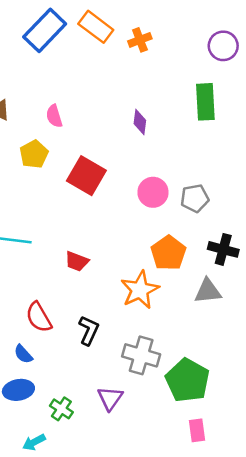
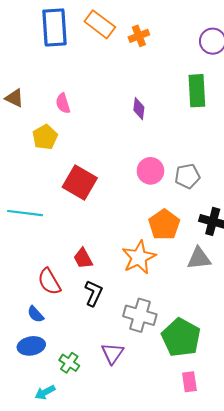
blue rectangle: (45, 30) -> (54, 27), turned -48
red square: (86, 176) -> (80, 182), moved
red trapezoid: (77, 261) -> (83, 258), moved, turned 40

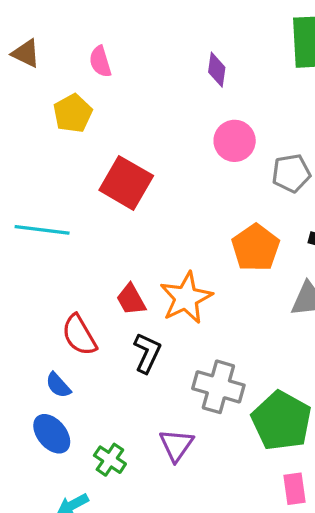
pink circle: (150, 171) -> (235, 141), moved
orange star: (139, 257) -> (186, 298), moved
blue ellipse: (31, 346) -> (52, 434), turned 60

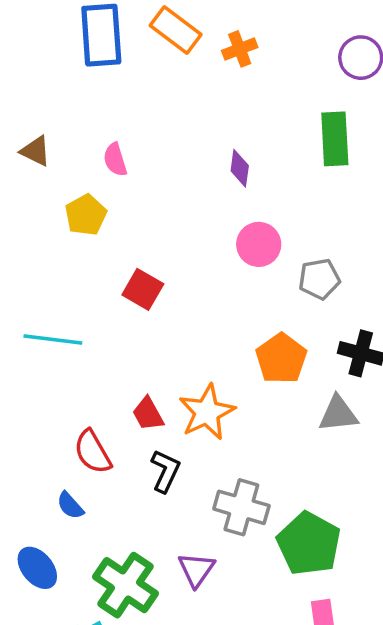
red square: (126, 183) -> (143, 289), size x0.7
blue ellipse: (52, 434) -> (37, 568), moved
green cross: (110, 460) -> (126, 585), size x1.8

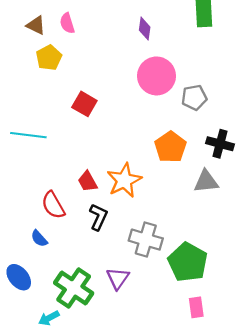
brown triangle: (36, 151) -> (36, 25), moved
pink circle: (259, 244) -> (157, 76), size x1.4

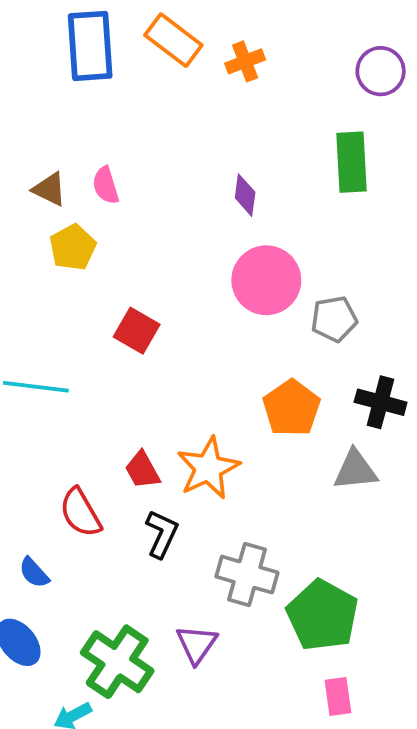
blue semicircle: (39, 238) -> (34, 573), moved

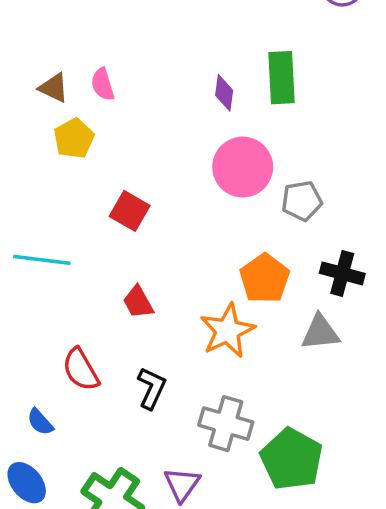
green rectangle: (352, 162) -> (281, 78), moved
orange star: (208, 468) -> (227, 331), moved
red trapezoid: (142, 470) -> (138, 302), moved

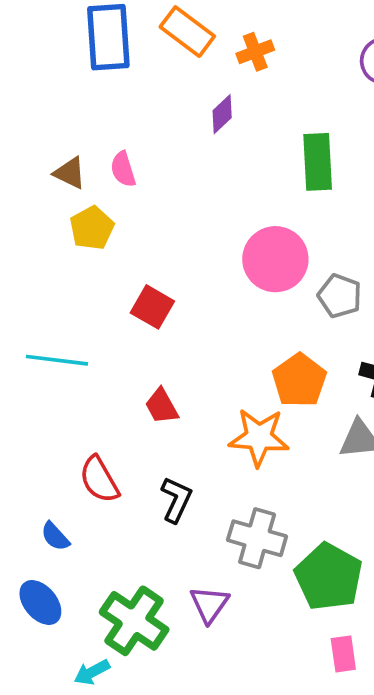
purple diamond: (224, 93) -> (222, 114), moved, turned 39
gray pentagon: (302, 201) -> (340, 296), turned 30
orange star: (227, 331) -> (259, 437), turned 30

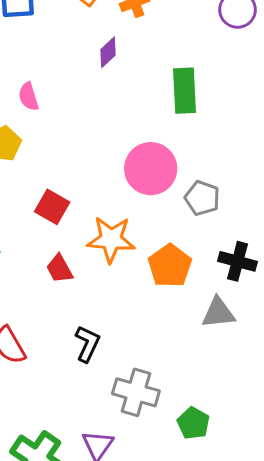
red trapezoid: (162, 406) -> (59, 269), moved
orange star: (259, 437) -> (111, 239), moved
black L-shape: (176, 500) -> (87, 344), moved
green pentagon: (329, 577) -> (193, 423), size x0.6

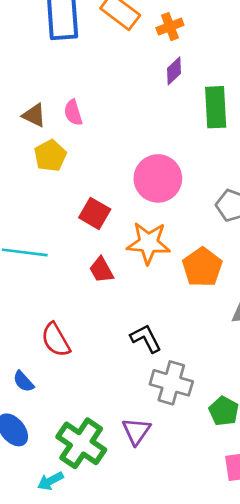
purple diamond: (108, 52) -> (174, 71), moved
pink circle: (151, 169) -> (158, 178), moved
black L-shape: (87, 344) -> (146, 338), moved, turned -52

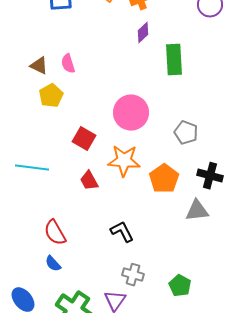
blue semicircle: (23, 381) -> (53, 264), moved
gray cross: (171, 383) -> (133, 275), moved, size x0.7

